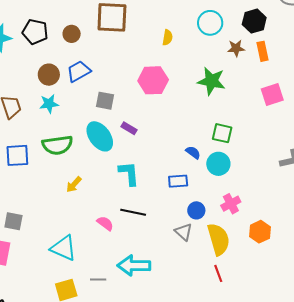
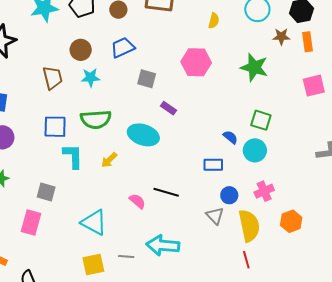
brown circle: (49, 75) -> (81, 50), moved
cyan ellipse: (100, 136) -> (143, 135), moved, turned -40
cyan L-shape: (129, 173) -> (73, 156), moved

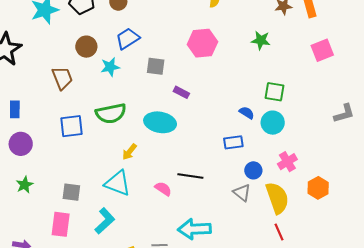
green star: (254, 67) -> (261, 40), size x0.7
cyan star: (90, 78) -> (110, 67), moved
cyan L-shape: (73, 156) -> (105, 221), moved, turned 56
cyan triangle: (94, 223) -> (118, 183), moved

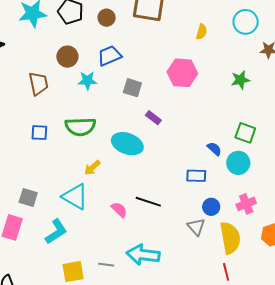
green star: (261, 40) -> (240, 80), turned -30
blue square: (71, 126) -> (39, 133), size x0.7

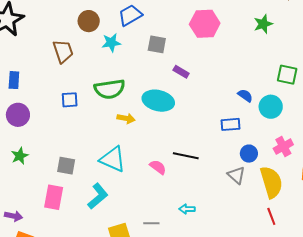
green square: (245, 133) -> (287, 75), moved
yellow arrow: (92, 168) -> (126, 118), moved, turned -120
cyan arrow: (143, 255) -> (187, 209), size x0.5

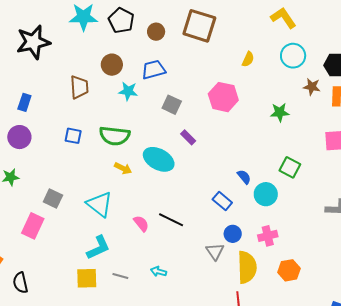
blue rectangle: (230, 124) -> (222, 201), turned 30
cyan L-shape: (98, 196) -> (98, 248), moved

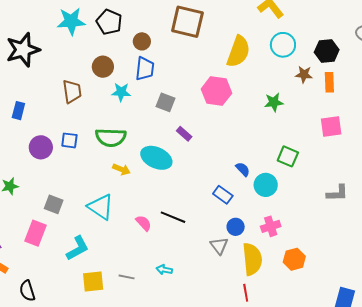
brown circle: (156, 32) -> (142, 41), moved
yellow semicircle: (248, 59) -> (238, 52), size x2.0
blue trapezoid: (154, 70) -> (145, 69), turned 115
purple circle: (19, 137) -> (41, 147), moved
cyan L-shape: (98, 248) -> (78, 248), moved

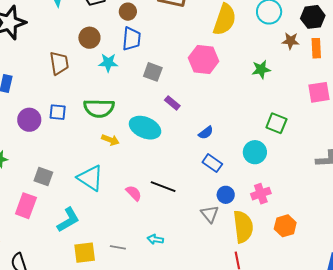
blue semicircle: (243, 169) -> (206, 133), moved, turned 98

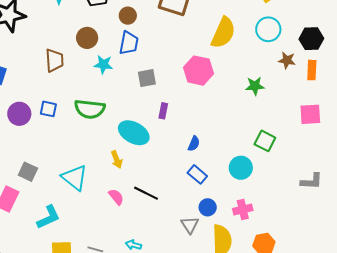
gray square: (153, 72) -> (147, 78), turned -36
purple rectangle: (172, 103) -> (163, 111), turned 56
blue semicircle: (206, 133) -> (194, 144), turned -35
yellow arrow: (110, 140) -> (117, 160), moved, turned 42

